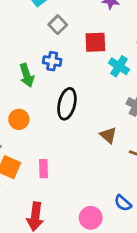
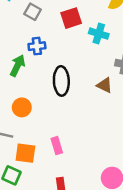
green arrow: (27, 75) -> (17, 66), turned -120
brown triangle: (108, 135) -> (105, 85), moved

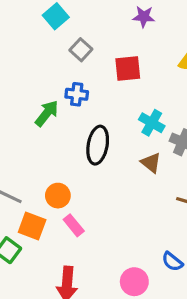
cyan cross: (99, 34) -> (152, 123), moved
orange circle: (22, 107) -> (58, 196), moved
pink rectangle: (57, 146) -> (74, 225), turned -35

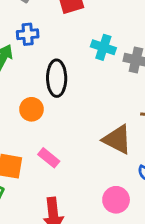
brown triangle: (151, 163) -> (117, 139), moved, size x1.5
orange circle: (58, 196) -> (31, 109), moved

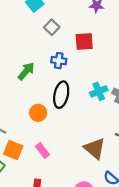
blue cross: (28, 34) -> (59, 61), moved
cyan cross: (103, 47) -> (99, 91), moved, turned 36

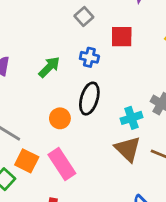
cyan cross: (99, 91) -> (131, 118), moved
brown triangle: (95, 149) -> (128, 149), moved
pink rectangle: (42, 150) -> (62, 164), size x1.6

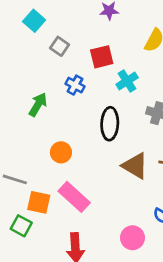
blue cross: (89, 57) -> (75, 85), turned 30
black ellipse: (89, 99) -> (110, 124), moved
cyan cross: (131, 118) -> (127, 81), moved

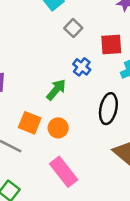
green arrow: (38, 105) -> (56, 90), moved
orange square: (39, 202) -> (30, 123), moved

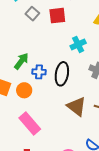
red square: (111, 44) -> (57, 16), moved
blue cross: (82, 67) -> (39, 72), moved, turned -32

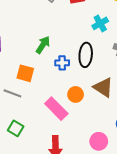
blue cross: (39, 72) -> (62, 63), moved
orange circle: (24, 90) -> (76, 94), moved

